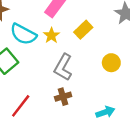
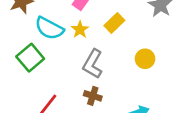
brown cross: (63, 97) -> (93, 96), turned 35

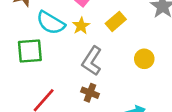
green square: (30, 58) -> (30, 51), turned 32

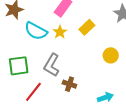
green square: (30, 51) -> (19, 66), moved
gray L-shape: (92, 61) -> (52, 65), moved

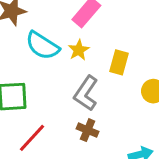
yellow rectangle: (87, 27) -> (119, 62), moved, turned -35
gray L-shape: (52, 65) -> (86, 93), moved

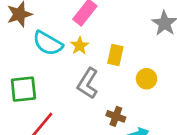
brown cross: (88, 130) -> (116, 116), moved

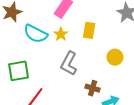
yellow rectangle: (115, 55) -> (89, 30), moved

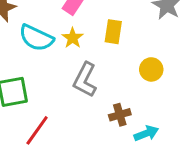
brown cross: (93, 88) -> (120, 115), turned -32

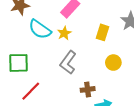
yellow rectangle: (113, 32) -> (102, 32), moved

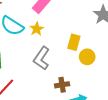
yellow rectangle: (102, 32) -> (74, 42), moved

